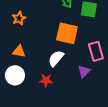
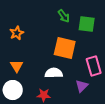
orange triangle: (19, 51) -> (17, 66), turned 48
white semicircle: (56, 58) -> (54, 73), turned 48

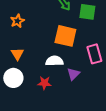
purple triangle: (82, 86) -> (73, 74), moved

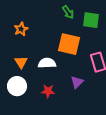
white semicircle: (54, 61) -> (47, 63), moved

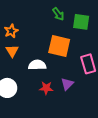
orange triangle: (21, 62) -> (12, 51), moved
red star: (48, 91) -> (46, 88), moved

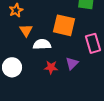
orange triangle: (12, 51) -> (26, 30), moved

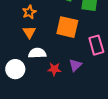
orange star: (16, 10) -> (29, 12), moved
white semicircle: (42, 44) -> (37, 53), moved

